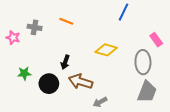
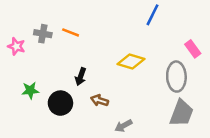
orange line: (66, 21) -> (71, 32), moved
brown arrow: (81, 82) -> (100, 101), size x0.6

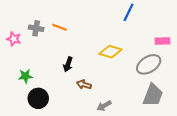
pink rectangle: (193, 49) -> (162, 41), turned -56
gray ellipse: (176, 77) -> (149, 64), turned 60
black circle: (60, 103) -> (38, 98), moved

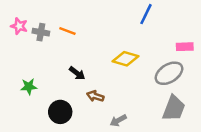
pink star: (14, 39) -> (19, 26), moved
black arrow: (68, 64) -> (77, 73), turned -72
black circle: (38, 98) -> (60, 112), moved

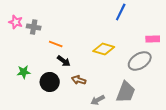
orange line: (67, 31) -> (56, 44), moved
gray trapezoid: (174, 108) -> (126, 92), moved
black circle: (60, 112) -> (50, 82), moved

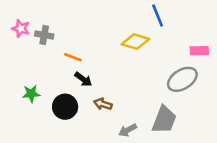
blue line: (121, 12) -> (158, 15), turned -48
yellow diamond: (104, 49) -> (135, 42), moved

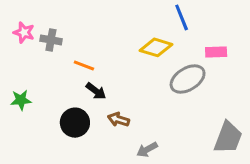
pink rectangle: (199, 51) -> (216, 52), moved
gray ellipse: (182, 79) -> (188, 79), moved
green star: (31, 94) -> (21, 100), moved
gray trapezoid: (164, 120) -> (228, 138), moved

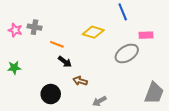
pink star: (24, 32) -> (15, 30), moved
yellow diamond: (156, 47) -> (93, 32), moved
black circle: (75, 123) -> (51, 94), moved

